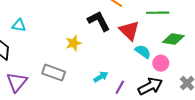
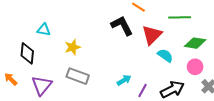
red triangle: (129, 31) -> (152, 35), turned 30
yellow star: (74, 43) -> (73, 47), moved
pink circle: (161, 63) -> (195, 67), moved

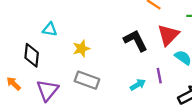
black L-shape: (122, 26) -> (136, 41), moved
purple line: (143, 90) -> (159, 76), moved, turned -40

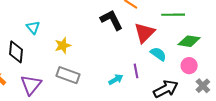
cyan triangle: (50, 29) -> (33, 27), turned 40
black L-shape: (136, 41) -> (112, 20), moved

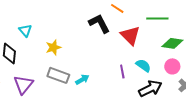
red triangle: (144, 33) -> (130, 35), turned -30
cyan semicircle: (158, 54) -> (143, 65), moved
cyan arrow: (116, 79) -> (82, 79), moved

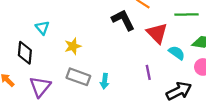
cyan semicircle: (143, 65) -> (177, 53), moved
cyan arrow: (82, 79) -> (105, 81), turned 128

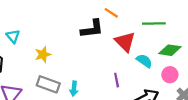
black L-shape: (123, 20) -> (92, 29), turned 110

